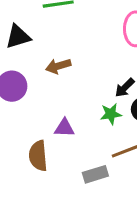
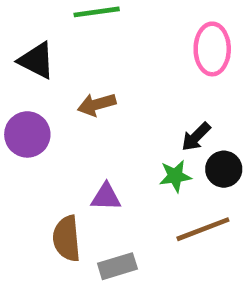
black triangle: (18, 37) -> (37, 61), turned 44
gray rectangle: (95, 174) -> (117, 266), moved

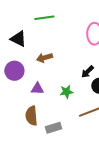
green star: (175, 176) -> (66, 92), moved
purple triangle: (106, 197) -> (37, 89), moved

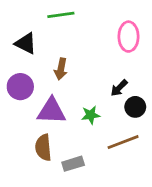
brown arrow: (44, 58) -> (61, 69), turned -63
purple triangle: (37, 89) -> (51, 111), size x1.6

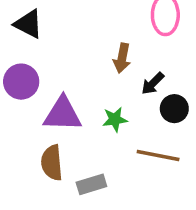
brown arrow: (61, 69) -> (122, 58), moved
brown line: (123, 142) -> (158, 155), turned 32

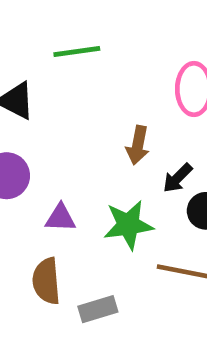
purple triangle: (63, 114) -> (60, 218), size x0.6
green star: (115, 119) -> (128, 225), size x1.5

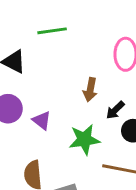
purple triangle: (60, 218) -> (42, 120), moved, turned 36

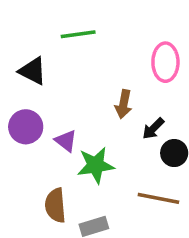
green star: (84, 140) -> (96, 165), moved

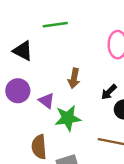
brown arrow: (124, 104) -> (74, 78), moved

